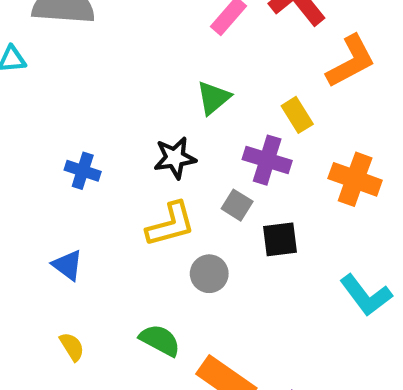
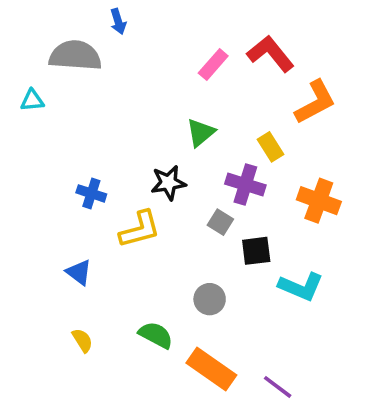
yellow L-shape: (171, 224) -> (140, 229), moved
gray circle: (209, 274) -> (210, 299), moved
cyan L-shape: (366, 295) -> (301, 287), moved, turned -30

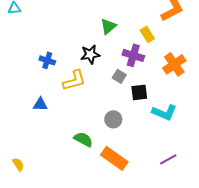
orange cross: (319, 201) -> (174, 64), turned 35
blue triangle: (79, 272) -> (40, 104), turned -35
yellow semicircle: (82, 340) -> (18, 164), moved
purple line: (278, 387) -> (168, 159), moved, turned -66

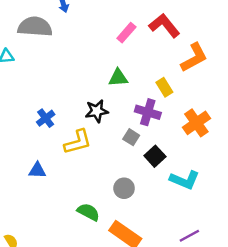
green triangle: (108, 26) -> (118, 78), turned 36
blue cross: (47, 60) -> (46, 118), turned 35
black square: (139, 92) -> (155, 156), turned -36

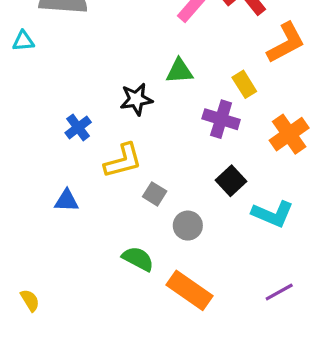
black star: (97, 111) -> (136, 99), moved
gray square: (131, 137) -> (155, 194), moved

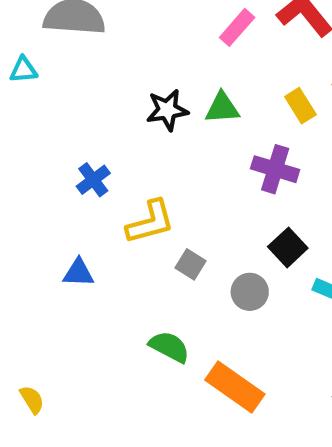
yellow rectangle: (244, 84) -> (300, 106), moved
black star: (136, 99) -> (167, 110), moved
gray circle: (188, 226) -> (250, 292), moved

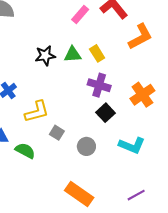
yellow rectangle: (300, 106) -> (97, 53), moved
black square: (288, 247) -> (105, 113), moved
green semicircle: (169, 347) -> (25, 151), moved

